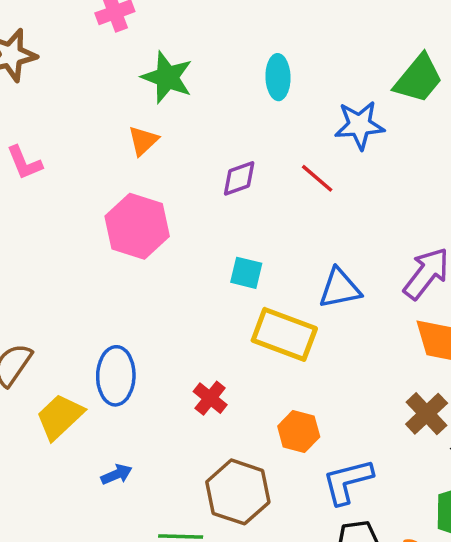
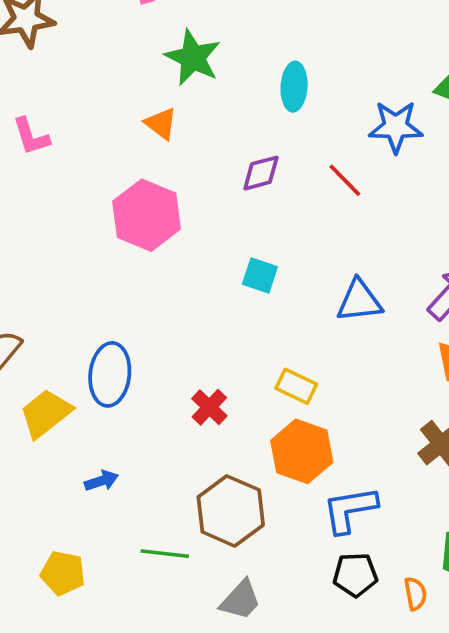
cyan ellipse: (278, 77) -> (294, 87), moved
orange triangle: (143, 141) -> (161, 124), turned -44
yellow rectangle: (284, 334) -> (296, 386), moved, size x0.6
orange hexagon: (299, 431) -> (302, 451), size x1.4

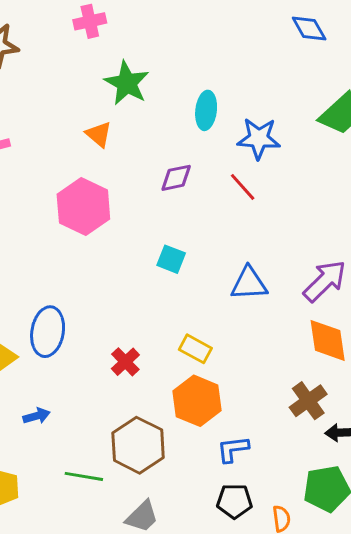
blue star: (396, 127) -> (259, 138), moved
blue L-shape: (350, 510) -> (233, 449), size x0.7

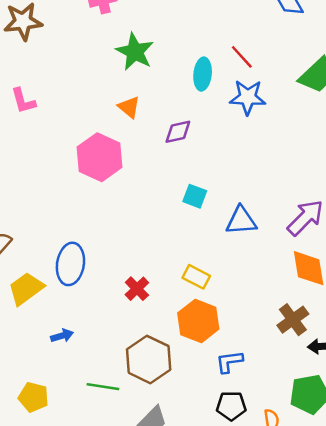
orange triangle: (99, 134) -> (129, 107), moved
red line: (243, 187) -> (242, 57), moved
cyan square: (171, 259) -> (195, 196), moved

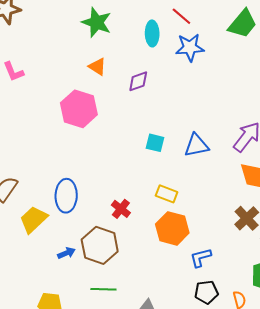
cyan square: (195, 196) -> (155, 143), moved
brown hexagon: (149, 359) -> (100, 245), moved

